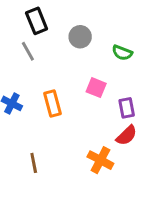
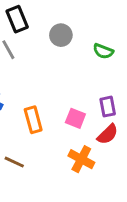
pink square: (96, 88) -> (75, 118), moved
orange rectangle: (53, 103) -> (33, 120), moved
brown line: (34, 163) -> (14, 162), turned -54

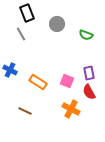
orange rectangle: (33, 120) -> (38, 82), turned -42
red semicircle: (108, 134) -> (89, 92), turned 105

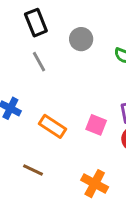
gray line: (21, 34) -> (39, 62), moved
orange cross: (71, 109) -> (95, 184), moved

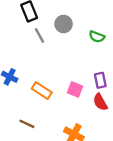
gray line: (39, 62) -> (39, 35), moved

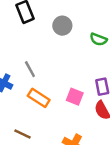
gray line: (39, 35) -> (30, 69), moved

